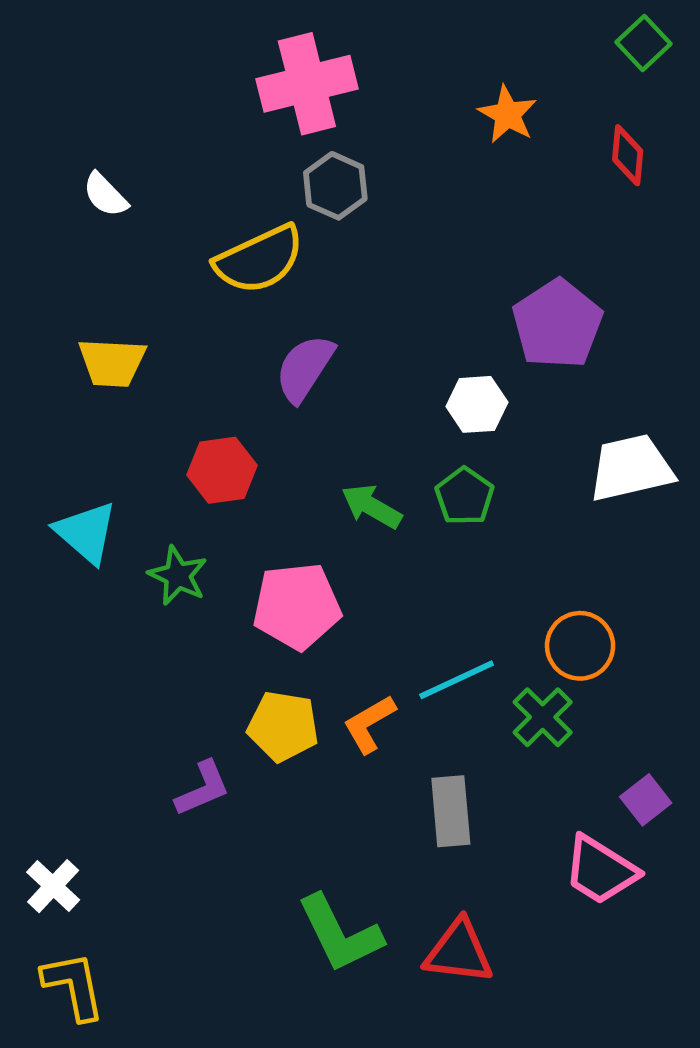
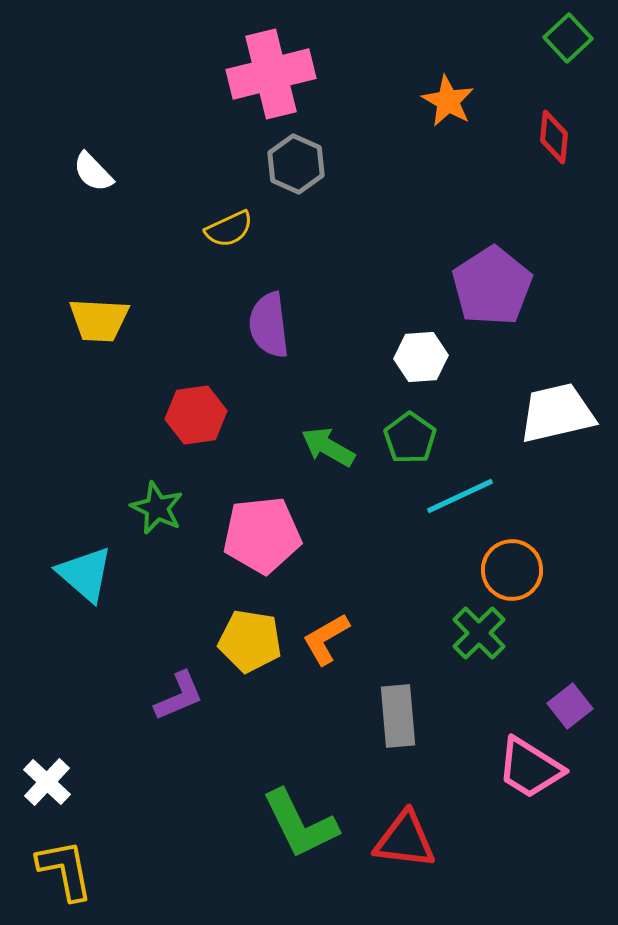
yellow semicircle: (259, 259) -> (229, 229), size x0.6
purple semicircle: (305, 368) -> (269, 325), turned -40
cyan triangle: (86, 532) -> (85, 574), moved
cyan line: (457, 680) -> (460, 496), moved

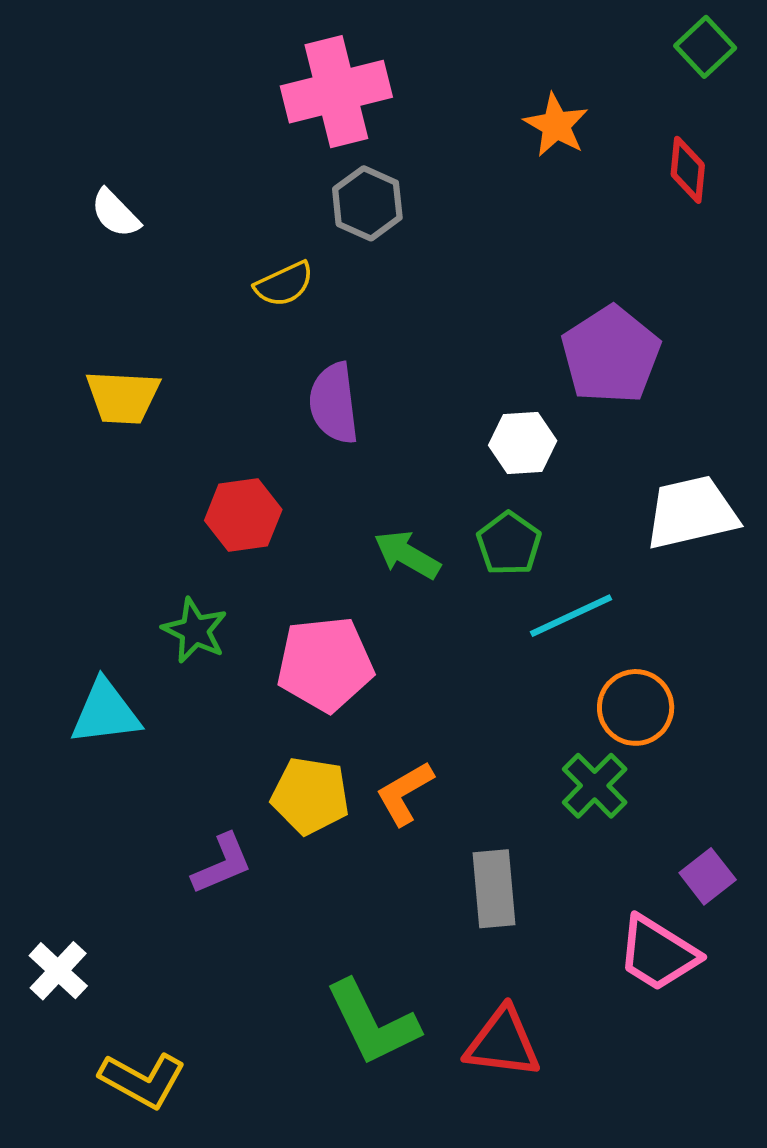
cyan triangle: (85, 574) -> (105, 712), turned -48
yellow L-shape: (65, 870) -> (143, 1080), moved, turned 130

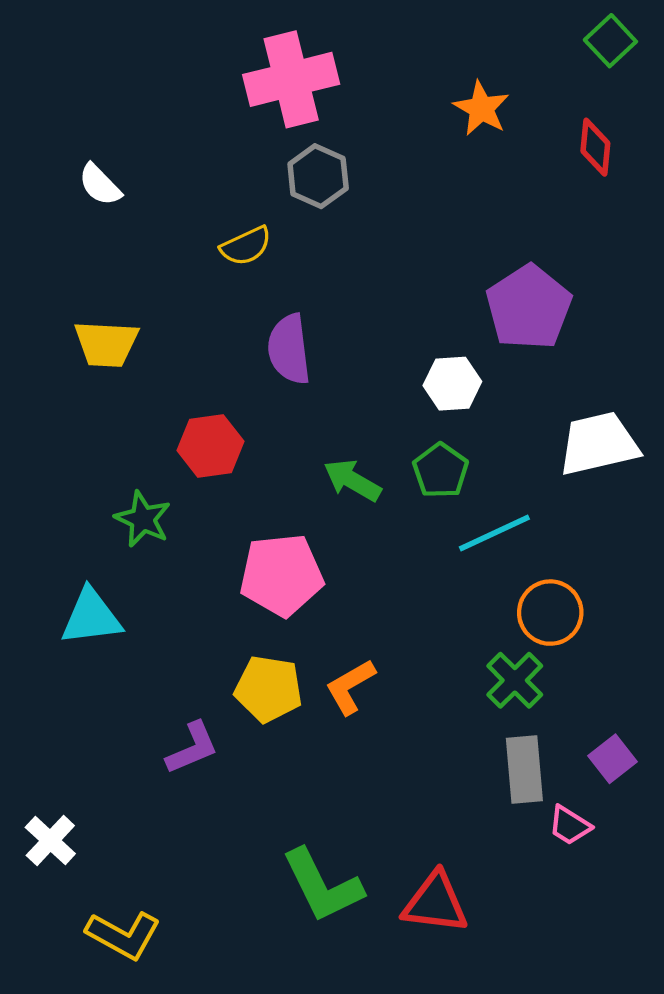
green star: (195, 630) -> (143, 519), moved
gray rectangle: (494, 889) -> (524, 770), moved
pink trapezoid: (658, 953) -> (570, 825), size x0.6

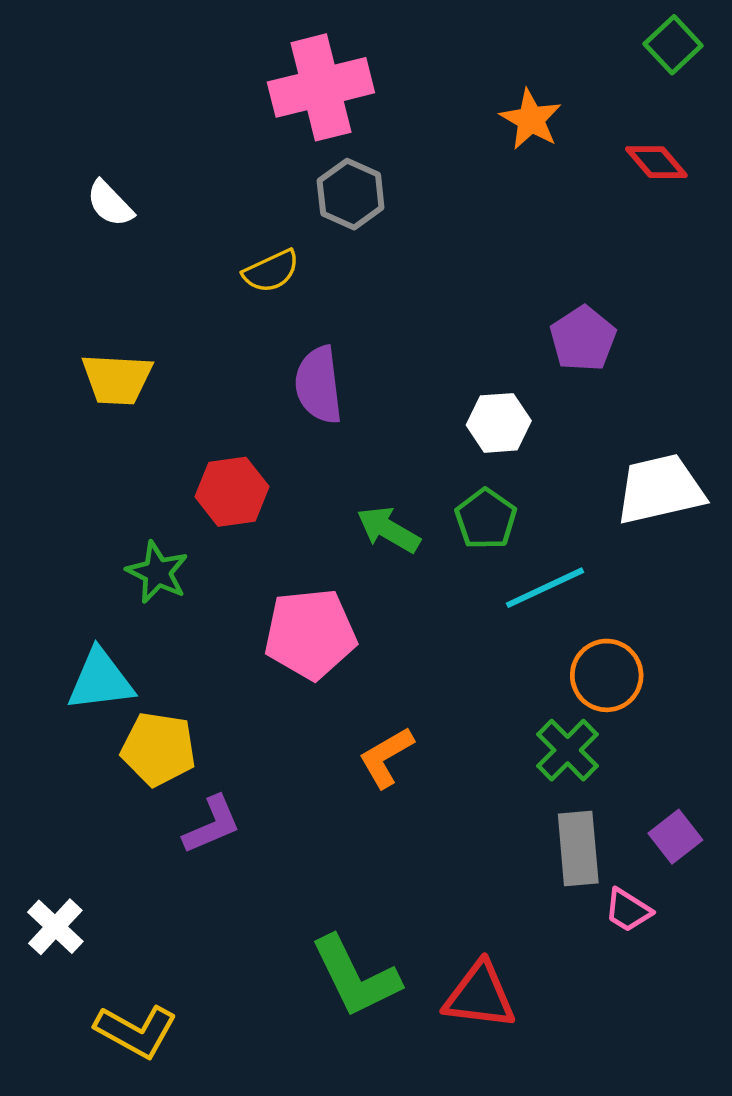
red diamond: (595, 147) -> (656, 162), turned -46
purple pentagon: (529, 307) -> (583, 339), size x0.7
yellow pentagon: (269, 689) -> (159, 749), moved

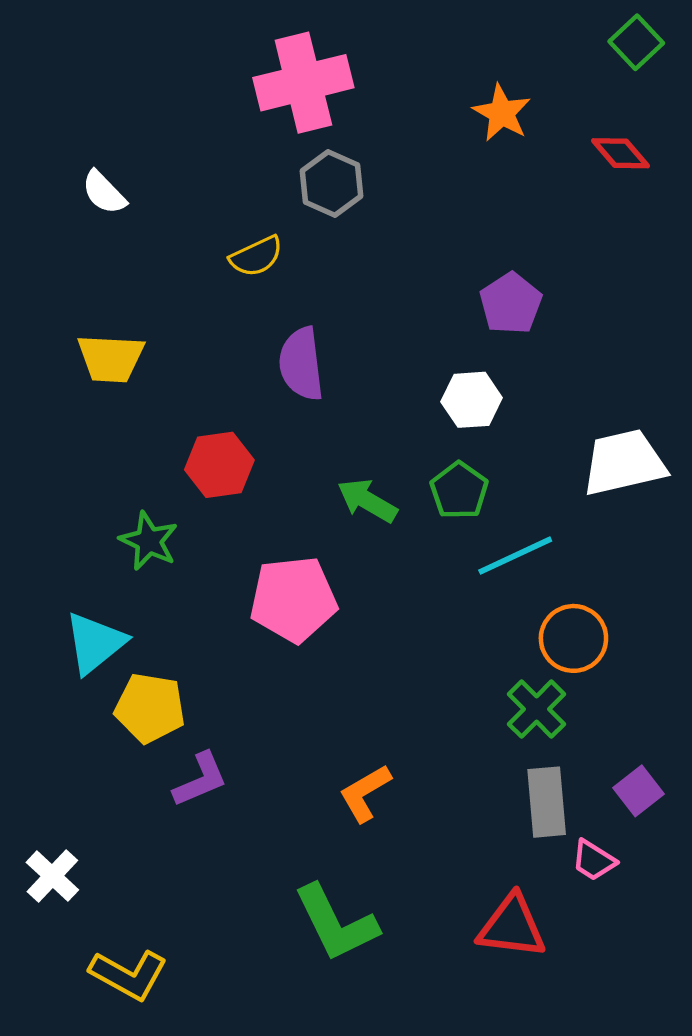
purple pentagon: (583, 339) -> (511, 303), moved
cyan triangle: (100, 680) -> (95, 643), turned -32
orange L-shape: (386, 757) -> (365, 793), moved
red triangle: (480, 996) -> (512, 926), moved

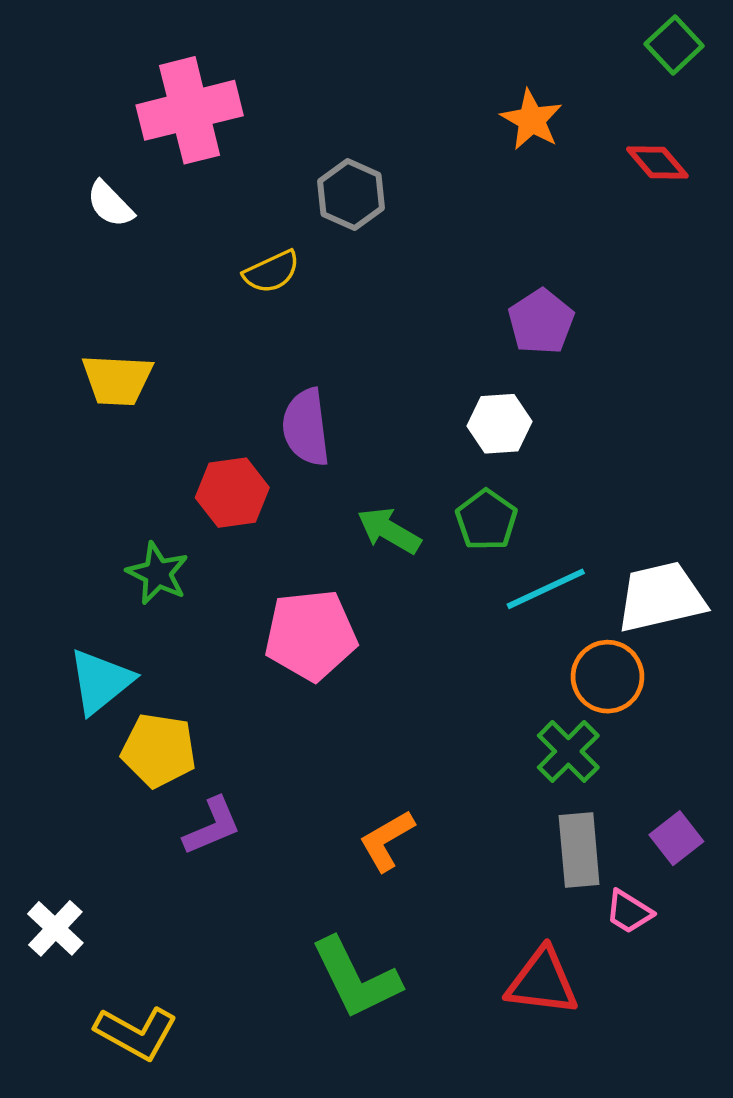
pink cross: (303, 83) -> (190, 110), moved
purple semicircle: (301, 364) -> (306, 427), moved
white trapezoid: (624, 463) -> (661, 597), moved

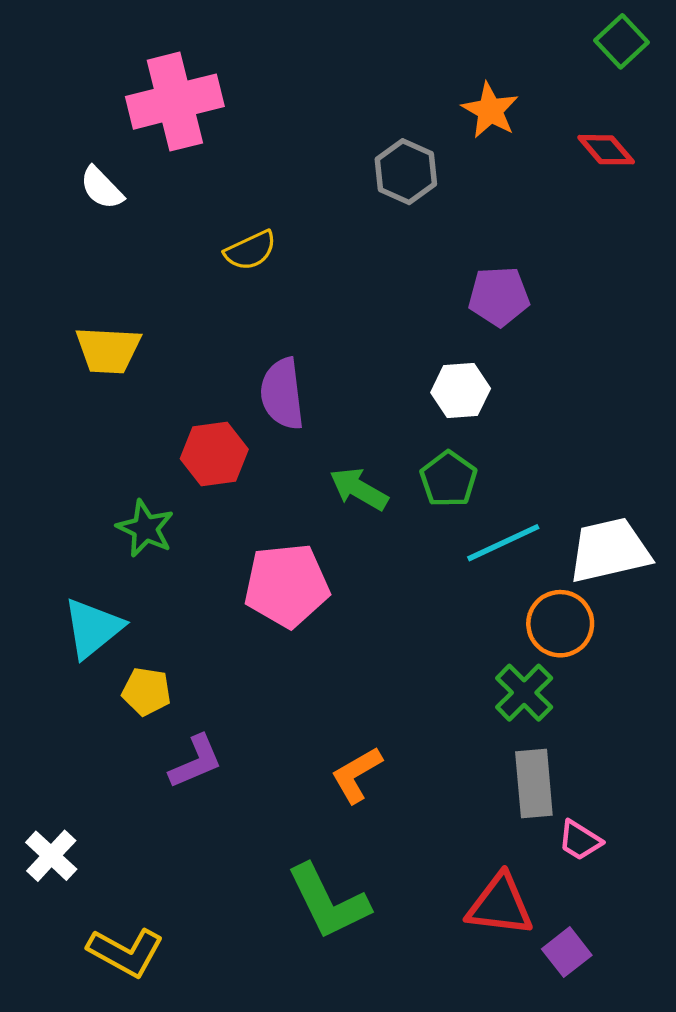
gray hexagon: (351, 195) -> (406, 172), moved
purple pentagon: (541, 322) -> (499, 296), turned 30
yellow pentagon: (159, 750) -> (146, 692), size x0.7
purple square: (676, 838) -> (567, 952), moved

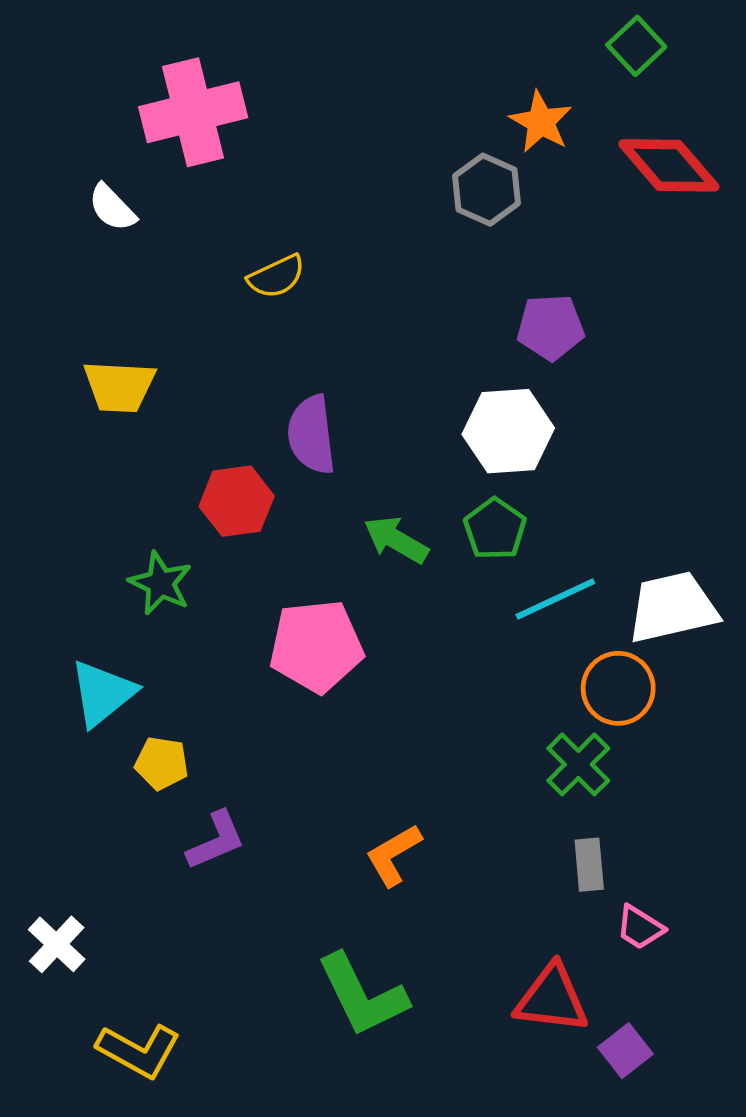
green square: (622, 41) -> (636, 46), moved
red diamond: (606, 150) -> (669, 165), size x1.6
gray hexagon: (406, 172) -> (487, 190), moved
white hexagon: (461, 391) -> (508, 431), size x1.4
gray rectangle: (534, 783) -> (589, 865), size x0.7

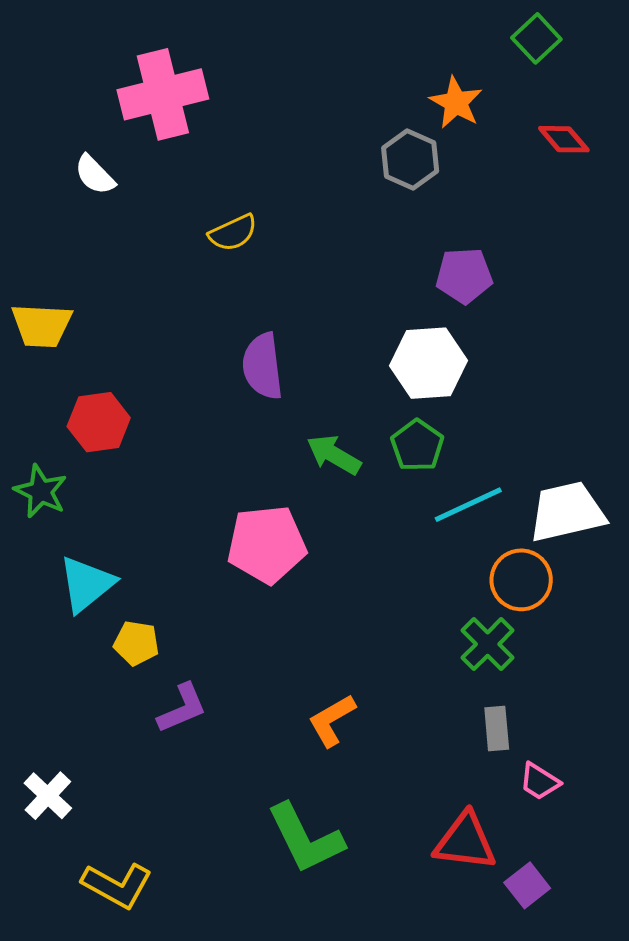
red diamond: (669, 165) -> (564, 139), size x0.6
yellow trapezoid: (119, 386) -> (42, 325), moved
red hexagon: (237, 501) -> (99, 422), moved
green star: (160, 583) -> (41, 491), moved

